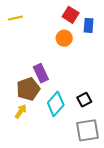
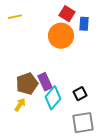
orange circle: (64, 38) -> (61, 36), size x1.6
purple rectangle: (41, 73) -> (45, 82), moved

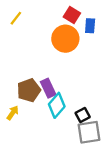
yellow line: (15, 17) -> (16, 18), turned -40
black square: (80, 94) -> (83, 115), moved
yellow arrow: (20, 105) -> (13, 113), moved

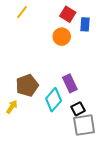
yellow line: (16, 18) -> (22, 12), moved
orange circle: (65, 39) -> (62, 37), size x0.7
purple rectangle: (48, 88) -> (70, 83), moved

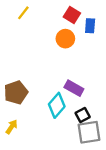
purple rectangle: (70, 83) -> (74, 88), turned -36
brown pentagon: (27, 85) -> (16, 92), moved
yellow arrow: (12, 107) -> (12, 127), moved

